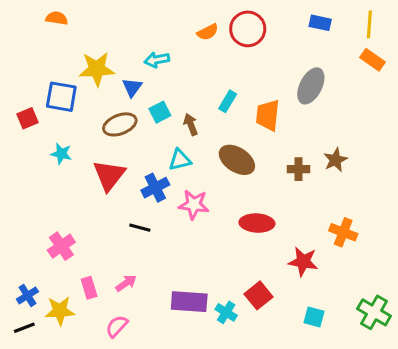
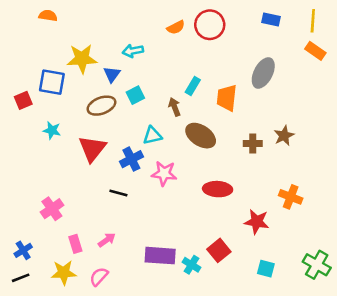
brown arrow: (191, 124) -> (175, 107), moved
yellow star: (60, 311) -> (64, 273), moved

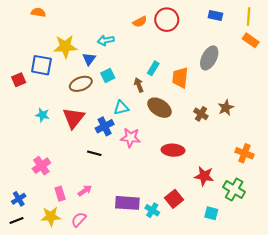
cyan star: (52, 130) -> (42, 115), moved
brown cross: (253, 143) -> (201, 114), turned 32
orange cross: (291, 197) -> (244, 153), moved
green cross: (317, 265) -> (234, 189), moved

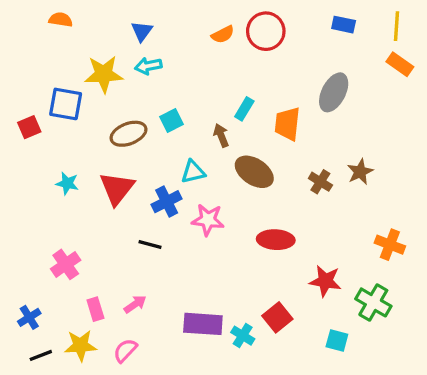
cyan arrow: (106, 40) -> (148, 66), moved
blue triangle: (89, 59) -> (142, 31), moved
black line: (17, 221) -> (41, 355), moved

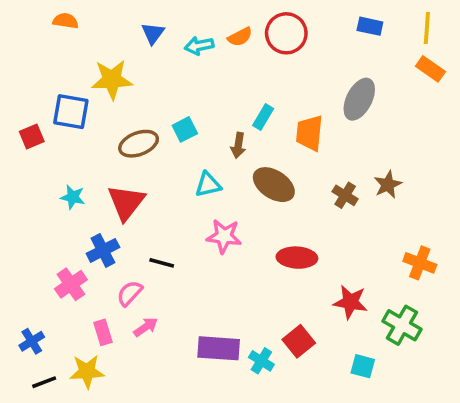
cyan arrow: (148, 66) -> (199, 46), moved
brown arrow: (221, 135) -> (238, 145), turned -150
blue cross: (167, 202) -> (103, 250), moved
pink semicircle: (125, 350) -> (130, 293), moved

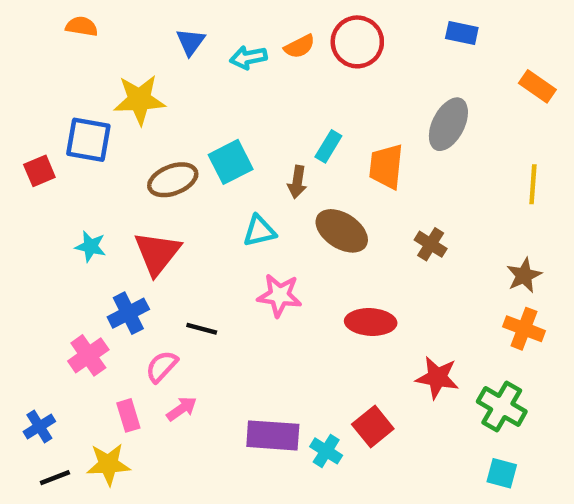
yellow line: (427, 28) -> (533, 184), moved
cyan square: (185, 129) -> (231, 162), size x1.4
brown star: (388, 185) -> (524, 275), moved
cyan square: (363, 366) -> (502, 473), moved

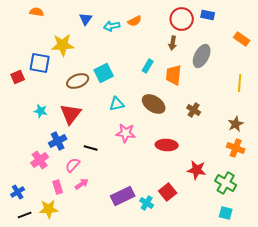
red circle: (357, 42) -> (182, 19), moved
brown arrow: (297, 182) -> (173, 43), moved
purple rectangle: (273, 435) -> (123, 196), turned -30

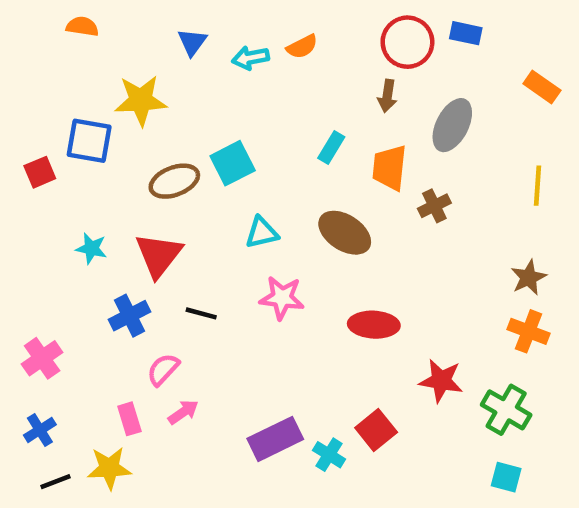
brown cross: (194, 110) -> (434, 206), moved, turned 32
black line: (91, 148) -> (201, 313), moved
pink cross: (40, 160) -> (42, 358), moved

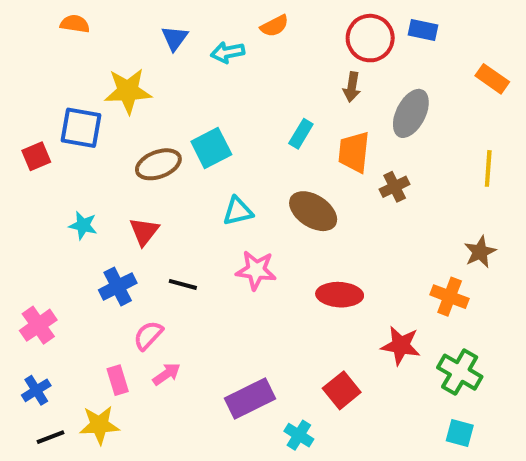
orange semicircle: (302, 47) -> (274, 26), moved
red triangle: (159, 255) -> (144, 232), size x0.7
orange cross: (529, 331) -> (450, 297), moved
cyan cross: (329, 455) -> (299, 435), moved

